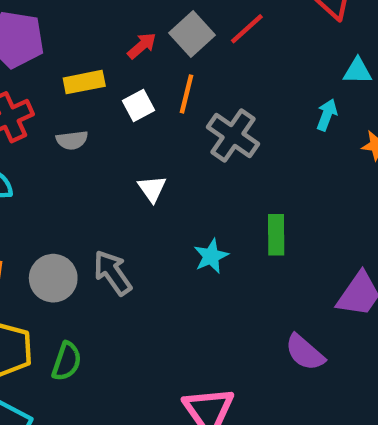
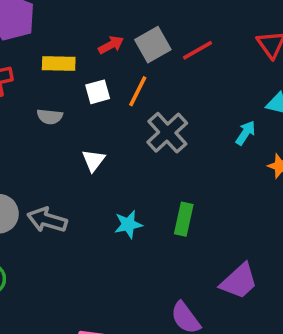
gray semicircle: (72, 140) -> (50, 117), moved
gray arrow: (113, 273) -> (47, 220), turned -51

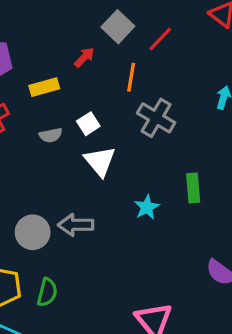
gray square: (153, 45) -> (118, 27), moved
orange line: (138, 91) -> (131, 77), moved
white square: (98, 92) -> (88, 124), moved
white triangle: (93, 160) -> (100, 161), size x1.5

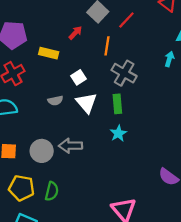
yellow rectangle: (44, 87) -> (49, 53), turned 30
gray semicircle: (51, 135) -> (55, 101), moved
green rectangle: (193, 188) -> (117, 104), moved

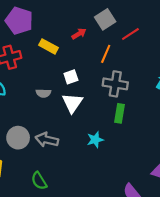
gray cross: (124, 73) -> (115, 84), turned -35
green rectangle: (117, 104) -> (120, 113), moved
green semicircle: (52, 191) -> (39, 181), moved, turned 120

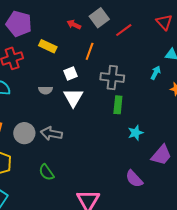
red arrow: (79, 34) -> (74, 25), moved, turned -120
orange line: (106, 54) -> (90, 51), moved
cyan star: (95, 140) -> (136, 133), moved

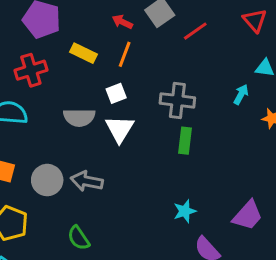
orange line: (90, 51) -> (125, 54), moved
gray semicircle: (46, 90) -> (79, 117), size x1.5
cyan star: (136, 133) -> (185, 211), moved

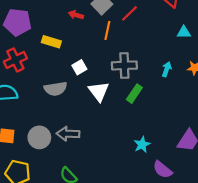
orange line: (125, 54) -> (107, 30), moved
cyan arrow: (241, 94) -> (167, 69), moved
white triangle: (120, 129) -> (99, 91), moved
green rectangle: (185, 141) -> (134, 94), turned 36

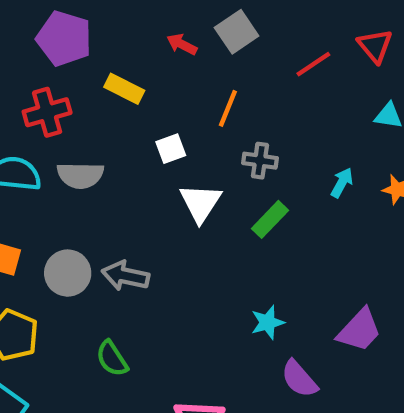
red line: (130, 13) -> (313, 64), moved
orange line: (107, 30) -> (228, 108), moved
gray cross: (124, 65) -> (260, 161), size x0.7
gray semicircle: (55, 89) -> (80, 175), moved

